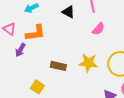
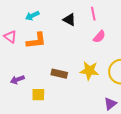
purple arrow: (20, 50) -> (17, 80), moved, turned 40
yellow square: (37, 87) -> (38, 95), turned -32

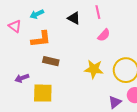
pink triangle: (10, 37) -> (15, 26), moved
brown rectangle: (59, 74) -> (51, 61), moved
yellow square: (38, 95) -> (43, 93), size x1.5

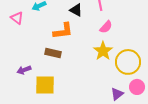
orange L-shape: (41, 39) -> (63, 31), moved
yellow star: (94, 69) -> (103, 51), moved, turned 30

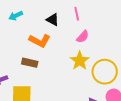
orange L-shape: (63, 31) -> (40, 41), turned 35

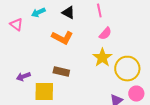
black triangle: (53, 20) -> (68, 13), moved
brown rectangle: (30, 63) -> (61, 72), moved

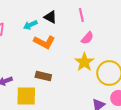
cyan arrow: (38, 13) -> (30, 25), moved

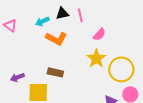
pink line: (81, 15) -> (80, 15), moved
black triangle: (50, 17) -> (62, 13), turned -40

